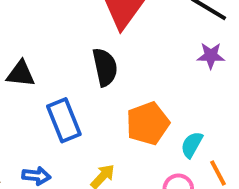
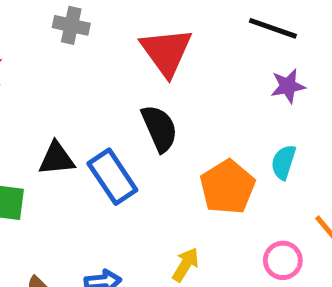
blue rectangle: (64, 120) -> (112, 177), moved
cyan semicircle: (192, 145) -> (283, 162), moved

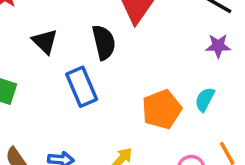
black semicircle: (159, 128) -> (104, 42), moved
black triangle: (57, 159) -> (45, 41), moved, turned 40

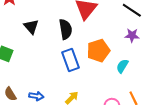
blue rectangle: (82, 87) -> (70, 60), moved
orange pentagon: (162, 109) -> (98, 51), moved

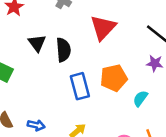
black semicircle: (66, 29) -> (63, 50), moved

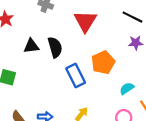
black triangle: (37, 43) -> (31, 46), turned -49
cyan semicircle: (140, 98) -> (127, 88), moved, turned 32

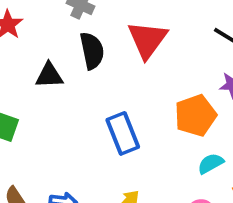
black semicircle: (55, 47) -> (92, 51), moved
orange pentagon: (103, 62) -> (196, 115), moved

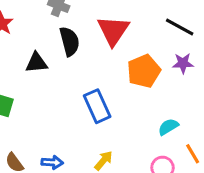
orange pentagon: (196, 115) -> (144, 71), moved

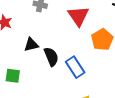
black semicircle: (69, 41) -> (51, 57), moved

